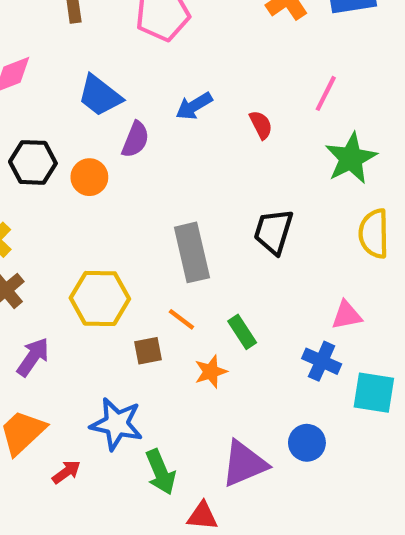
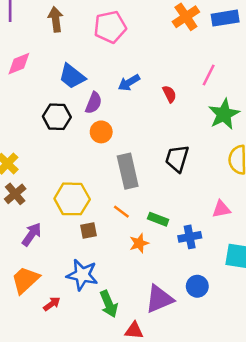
black hexagon: (33, 162) -> (57, 117), moved
orange circle: (89, 177) -> (101, 132), moved
green rectangle: (242, 332) -> (158, 219), turned -36
brown square: (148, 351) -> (88, 231), moved
blue cross: (322, 361) -> (190, 237), moved, turned -35

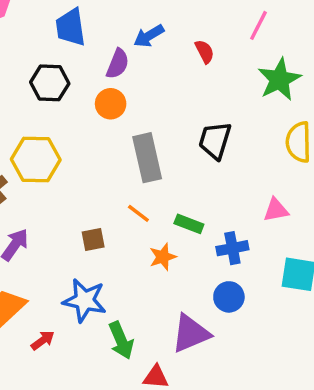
blue trapezoid: (72, 76) -> (71, 27), turned 44
purple semicircle: (94, 103) -> (118, 64), moved
yellow hexagon: (72, 199) -> (36, 159), moved
blue circle: (197, 286) -> (229, 297), moved

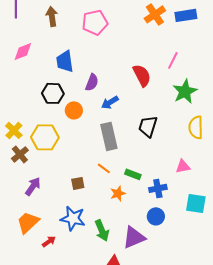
blue arrow: (149, 36) -> (110, 102), moved
red semicircle: (205, 52) -> (142, 75), size x1.6
orange circle: (111, 104) -> (74, 110), moved
green arrow: (121, 340) -> (102, 230), moved

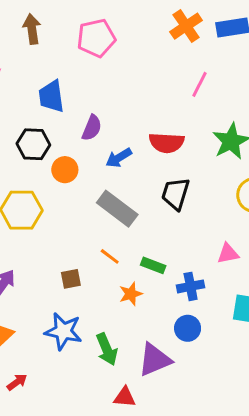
pink line: (173, 60) -> (200, 84), moved
red semicircle: (142, 75) -> (167, 143), moved, turned 120
gray rectangle: (109, 136) -> (117, 209), turned -40
red arrow: (49, 241) -> (17, 382), moved

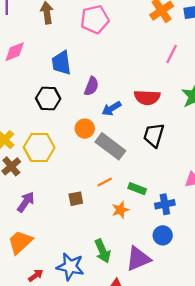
orange circle: (65, 170) -> (85, 129), moved
orange line: (110, 256) -> (105, 182), turned -64
blue star: (63, 331) -> (70, 267), moved

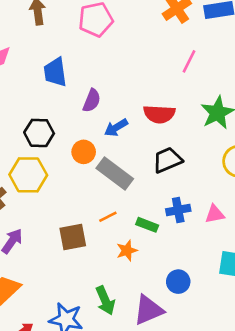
black hexagon: (48, 98) -> (39, 133), moved
black trapezoid: (154, 135) -> (167, 160), turned 50
brown square: (76, 199) -> (73, 237), size x1.5
blue cross: (165, 204) -> (178, 210), moved

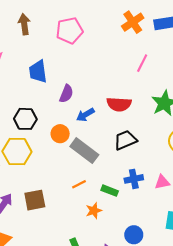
brown square: (73, 237) -> (35, 200), moved

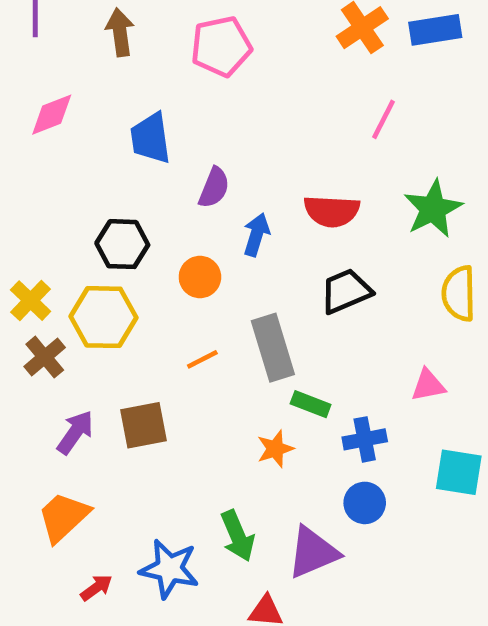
blue arrow: (85, 115) -> (256, 235), turned 138
gray rectangle: (84, 151) -> (273, 348), moved, turned 36
blue cross: (134, 179) -> (365, 439), moved
orange line: (79, 184) -> (202, 359), moved

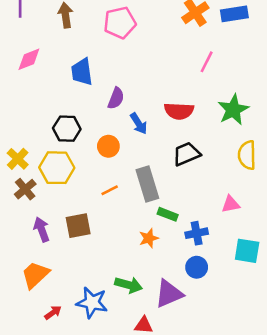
blue arrow: (256, 235) -> (139, 124), turned 130
purple arrow: (75, 432) -> (42, 229), turned -55
green arrow: (238, 536) -> (129, 285), turned -52

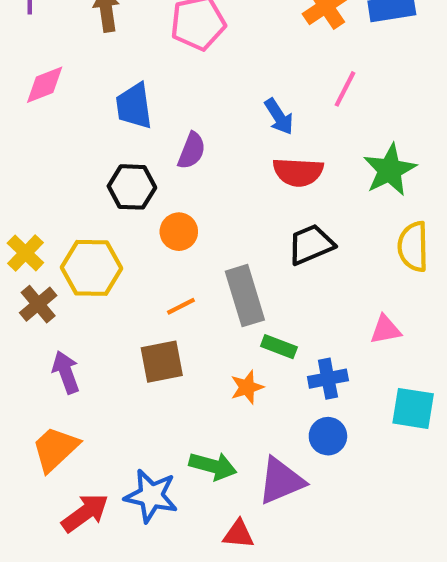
blue arrow: (139, 124) -> (279, 117), moved
black hexagon: (67, 129) -> (132, 187), moved
brown square: (78, 226) -> (162, 362), moved
red arrow: (53, 313) -> (85, 513), size x1.6

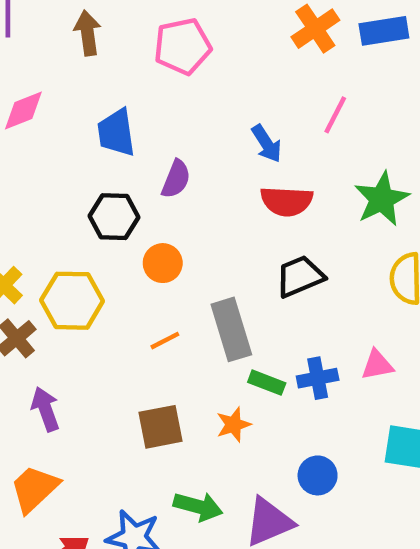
brown square: (162, 362) -> (160, 427), moved
blue cross: (328, 379) -> (318, 378), moved

